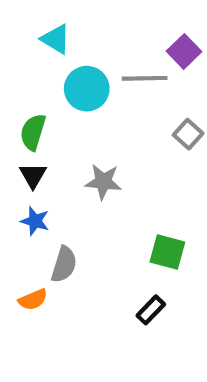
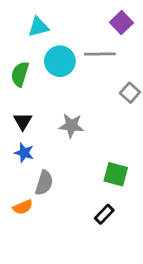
cyan triangle: (56, 39) -> (38, 27), turned -45
purple square: (184, 51) -> (121, 23), moved
green semicircle: (33, 132) -> (20, 74), moved

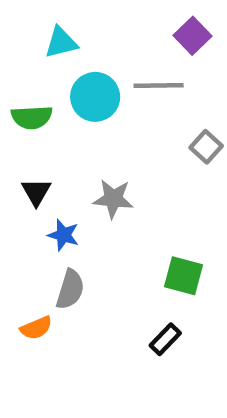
green semicircle: (20, 74) -> (32, 117), turned -110
blue star: (24, 153) -> (63, 235), moved

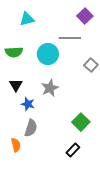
cyan circle: (95, 97) -> (48, 54), moved
gray star: (113, 199) -> (50, 88), turned -30
green square: (183, 276) -> (81, 122), turned 30
orange semicircle: (36, 328) -> (16, 145), turned -80

